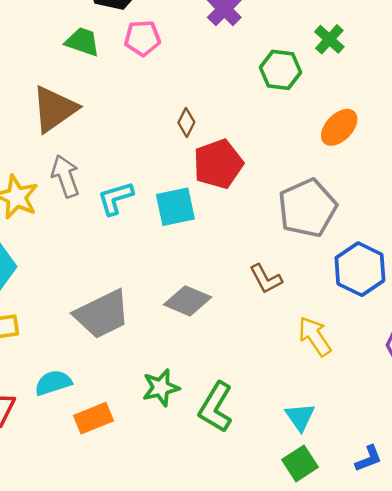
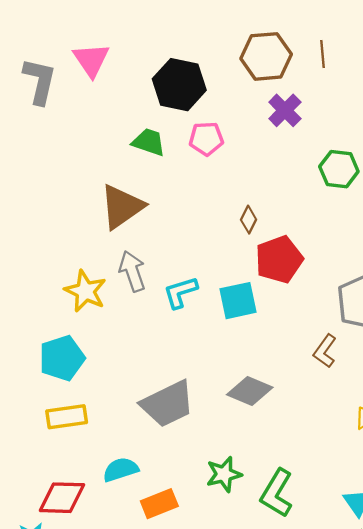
brown L-shape: (266, 279) -> (325, 351), moved, turned 64

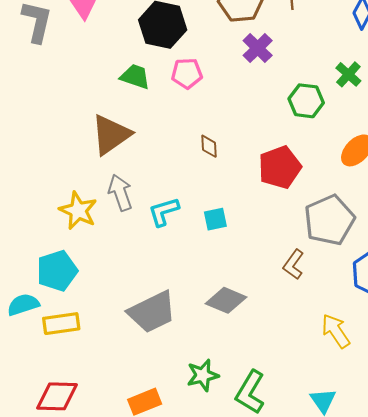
brown diamond: (249, 220) -> (209, 146), moved, turned -30
red pentagon: (279, 259) -> (280, 167), moved
cyan square: (238, 301) -> (215, 219), size x0.7
cyan semicircle: (121, 470) -> (23, 305), moved

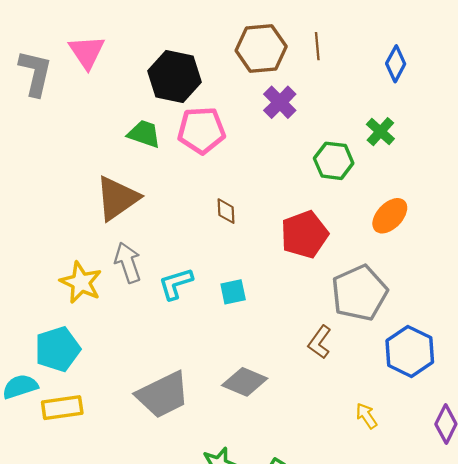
pink pentagon: (187, 73) -> (201, 130), size x1.4
yellow arrow: (336, 331) -> (366, 416), size x0.7

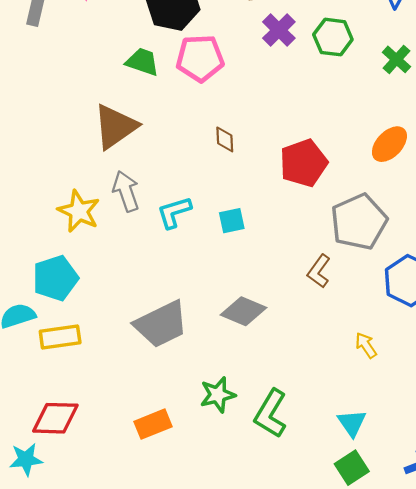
green cross: (380, 132) -> (397, 59), moved
green hexagon: (334, 161) -> (333, 37), moved

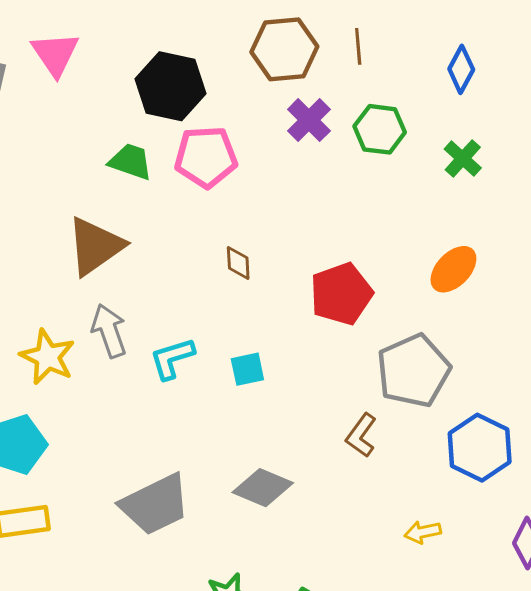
yellow arrow: (366, 345) -> (423, 532), turned -68

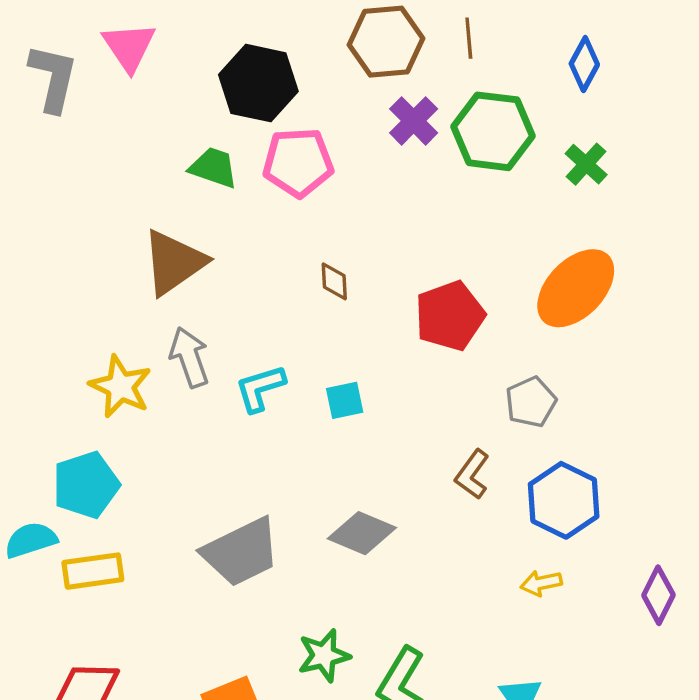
green hexagon: (380, 129) -> (493, 131), size x1.4
orange ellipse: (453, 269) -> (576, 288), size x1.5
gray pentagon: (413, 371) -> (531, 402), size x0.6
blue hexagon: (480, 448) -> (564, 500), moved

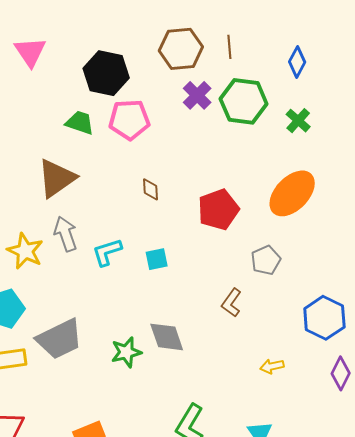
blue hexagon: (564, 500) -> (324, 318), moved
gray diamond: (362, 533) -> (167, 337), turned 48
gray trapezoid: (241, 552) -> (60, 339), moved
green star: (324, 656) -> (126, 352), moved

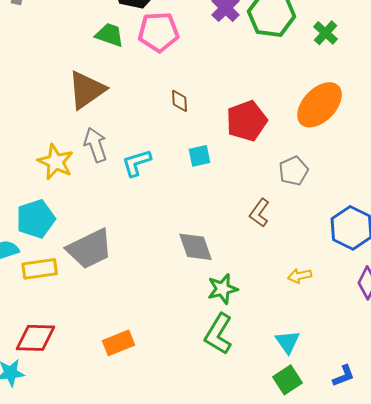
cyan square: (157, 259) -> (200, 156), moved
green star: (126, 352) -> (223, 289), moved

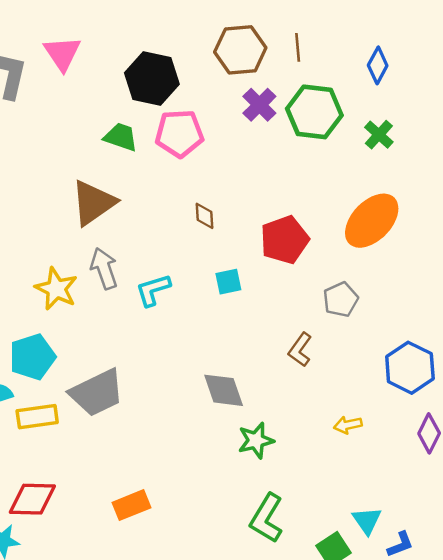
green L-shape: (219, 334) -> (267, 518), moved
cyan triangle: (288, 342) -> (367, 521), moved

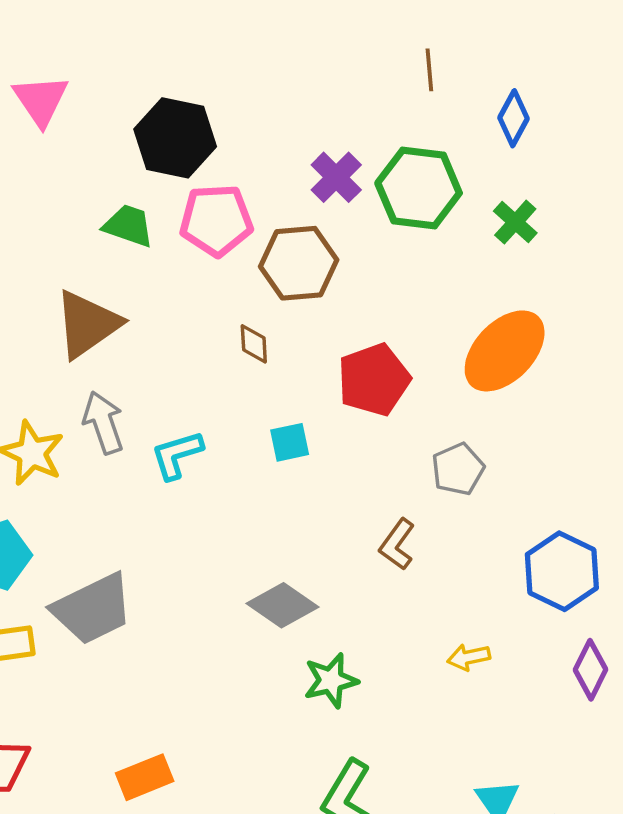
brown line: (298, 47) -> (429, 70), moved
brown hexagon: (240, 50) -> (299, 263), moved
gray diamond: (224, 390) -> (283, 605), turned -36

